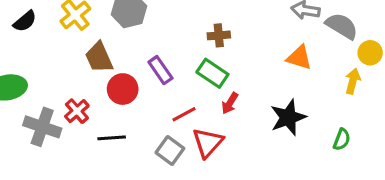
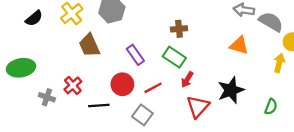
red circle: (123, 89) -> (122, 84), moved
gray cross: (42, 127) -> (47, 97), size x0.6
red triangle: (208, 143) -> (198, 107), moved

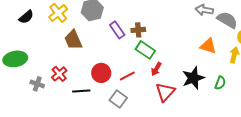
brown cross: (179, 29) -> (138, 30), moved
orange triangle: (239, 45) -> (208, 46), moved
purple rectangle: (135, 55) -> (117, 30), moved
green semicircle: (271, 107) -> (220, 83), moved

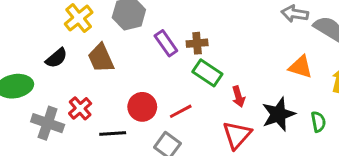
black semicircle: (26, 17) -> (56, 58), moved
red arrow: (156, 69) -> (238, 97), moved, turned -48
green semicircle: (220, 83) -> (318, 122), turned -32
gray cross: (37, 84) -> (48, 123), size x1.5

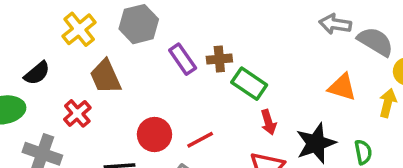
black semicircle: (56, 58) -> (37, 73), moved
green rectangle: (207, 73) -> (249, 84), moved
red cross: (80, 108) -> (77, 113), moved

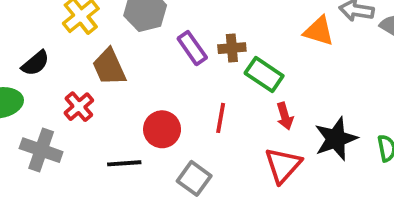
orange triangle: (342, 87) -> (319, 31), moved
red line: (200, 140) -> (221, 118), moved, turned -52

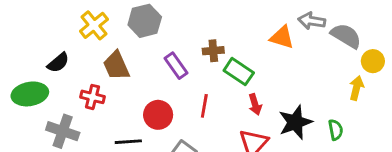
purple rectangle: (192, 48) -> (176, 66), moved
red cross: (79, 107) -> (92, 97), turned -35

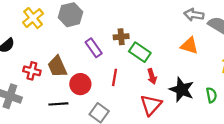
orange triangle: (282, 37) -> (189, 46), moved
brown trapezoid: (116, 66) -> (57, 66), moved
black star: (295, 122) -> (182, 90), turned -30

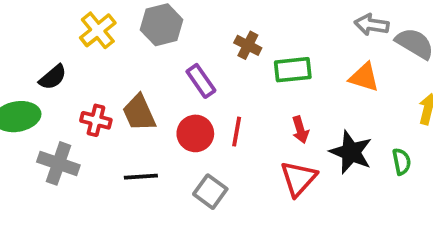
brown cross: (121, 37) -> (248, 45), moved, turned 32
green rectangle: (140, 52) -> (293, 70), moved, turned -40
red circle: (80, 84) -> (195, 133), moved

